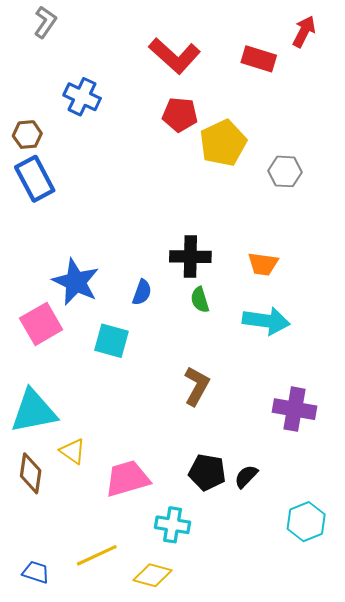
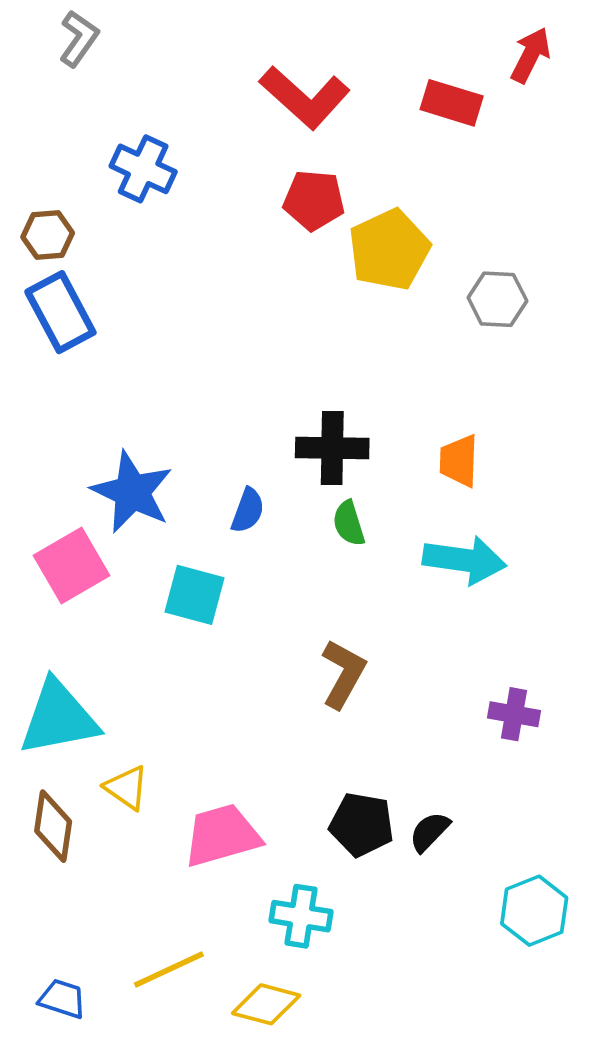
orange trapezoid: (263, 264) -> (459, 461), turned 84
purple cross: (295, 409) -> (514, 714), size x0.7

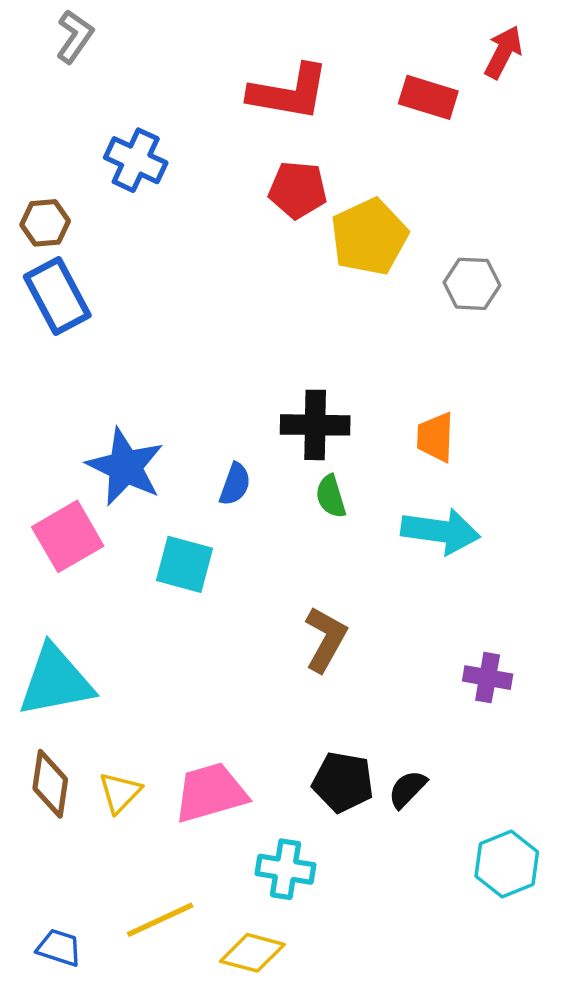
red L-shape: (305, 97) -> (289, 92), turned -32
yellow triangle: (127, 788) -> (120, 793), moved, turned 39

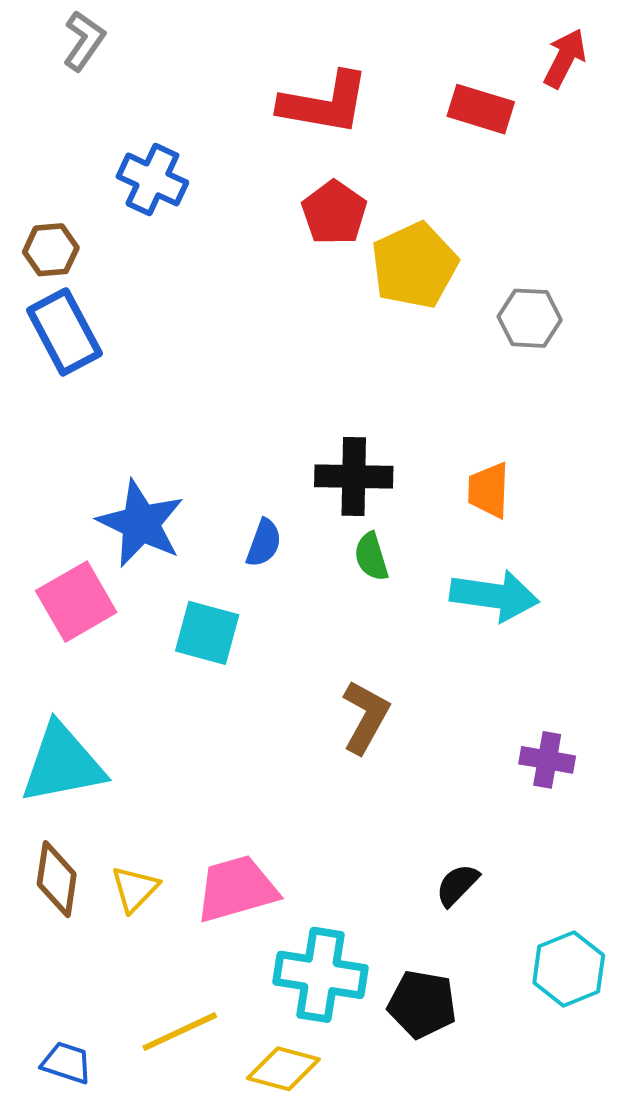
red pentagon: (298, 190) -> (334, 213), turned 30
black pentagon: (343, 782) -> (422, 1004), moved
cyan cross: (286, 869) -> (320, 975), size x1.4

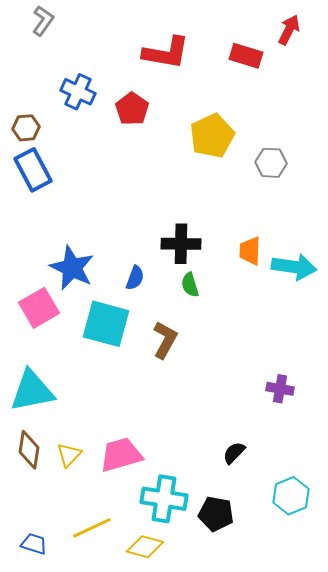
red pentagon: (334, 213) -> (132, 109), moved
cyan arrow: (494, 596) -> (294, 267), moved
cyan square: (207, 633) -> (106, 324), size x1.4
brown L-shape: (365, 717) -> (165, 340), moved

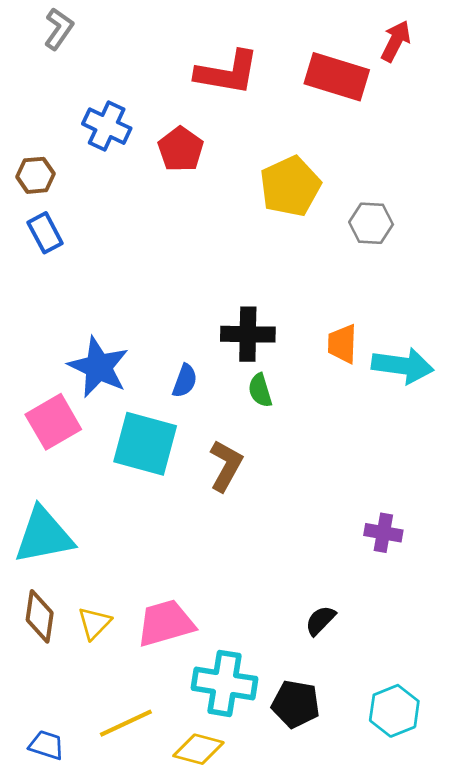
red rectangle: (246, 56) -> (337, 77), size x1.4
blue rectangle: (33, 170) -> (45, 233), size x0.7
cyan hexagon: (291, 496) -> (394, 711), moved

